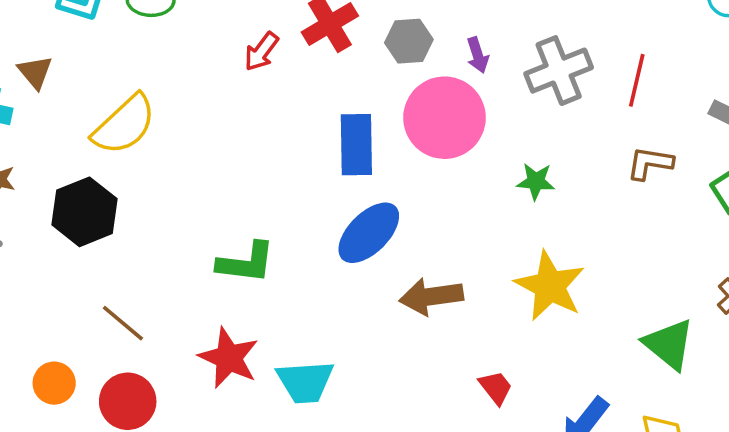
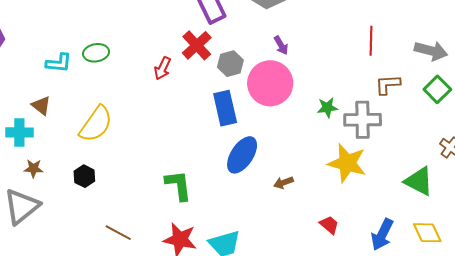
gray hexagon: (409, 41) -> (230, 64), moved
gray cross: (559, 71) -> (363, 120), moved, turned 33
black hexagon: (84, 212) -> (84, 176), size x0.6
green L-shape: (246, 263) -> (178, 185), turned -92
brown arrow: (431, 296) -> (284, 183), size x0.6

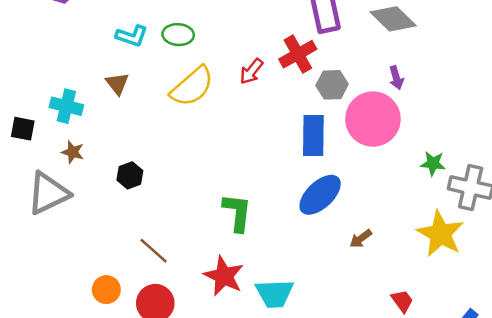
brown triangle: (41, 106) -> (117, 84), moved
yellow semicircle: (96, 124) -> (192, 87), moved
brown arrow: (284, 183) -> (361, 239), turned -30

